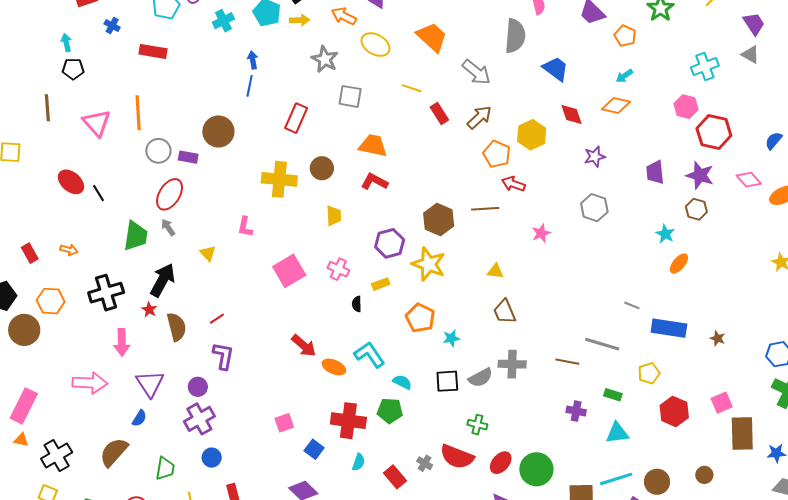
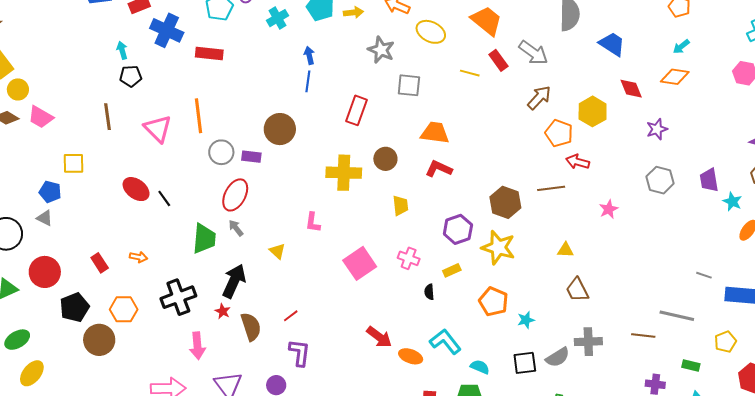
blue cross: (112, 26) -> (167, 30), size x2.0
red rectangle: (439, 114) -> (498, 60), moved
purple trapezoid: (655, 172) -> (709, 180), moved

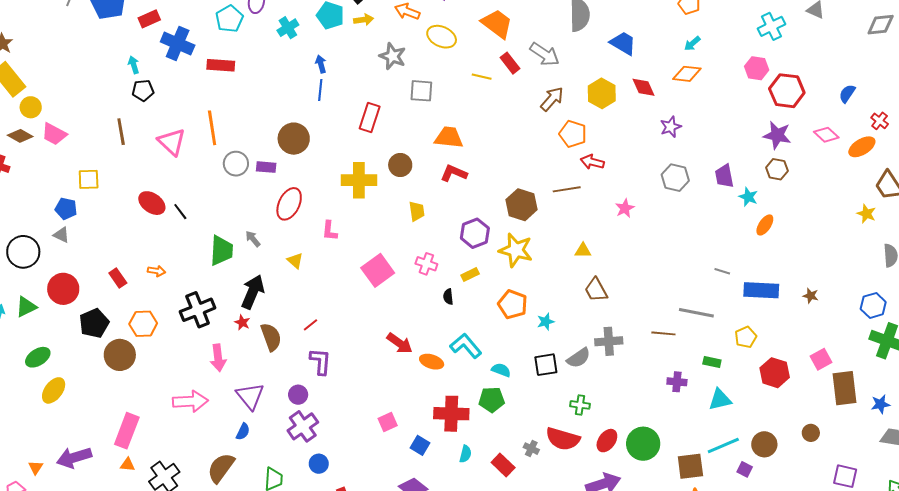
yellow hexagon: (593, 111) -> (602, 93), moved
red ellipse: (235, 195) -> (289, 204), moved

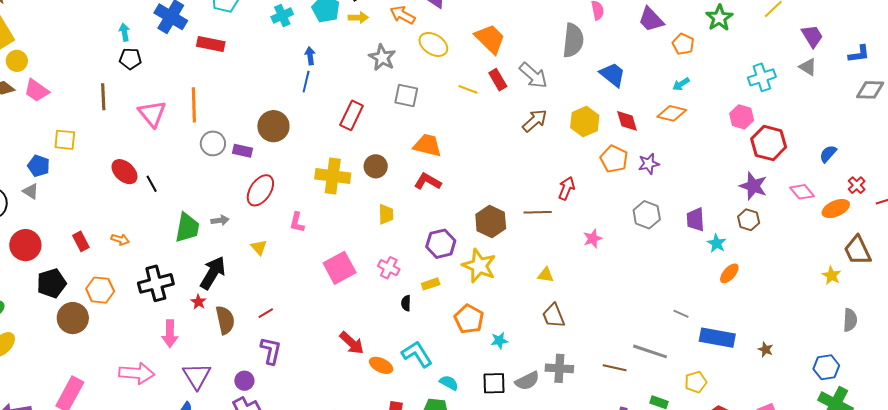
orange pentagon: (573, 134) -> (614, 159), moved
red arrow: (592, 162) -> (567, 188), turned 90
gray arrow: (253, 239) -> (220, 220), turned 114

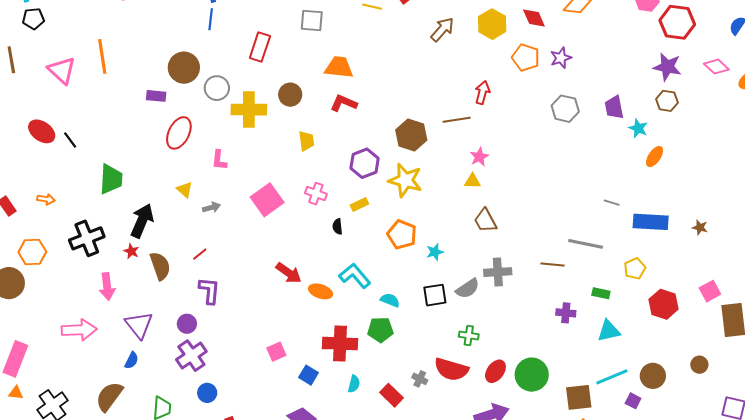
gray circle: (213, 143) -> (217, 88), moved
gray arrow: (220, 220) -> (211, 207), moved
pink star: (593, 239) -> (479, 157), moved

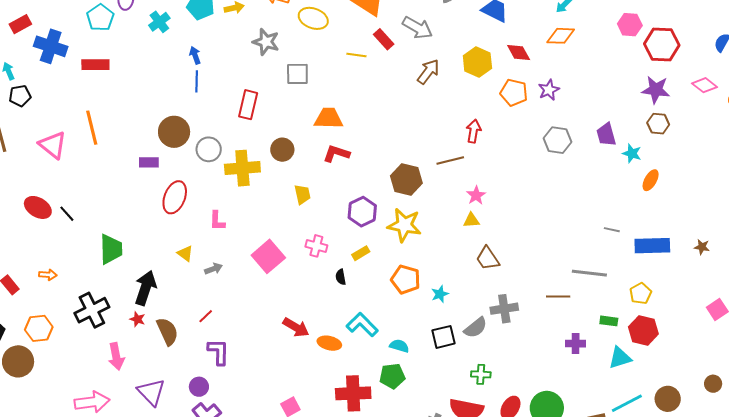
red hexagon: (664, 304) -> (643, 330), moved

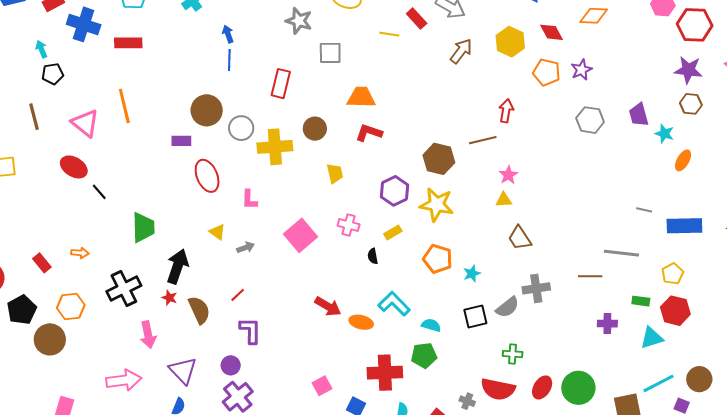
red ellipse: (175, 197) -> (207, 176), turned -44
red ellipse: (38, 207) -> (74, 167), moved

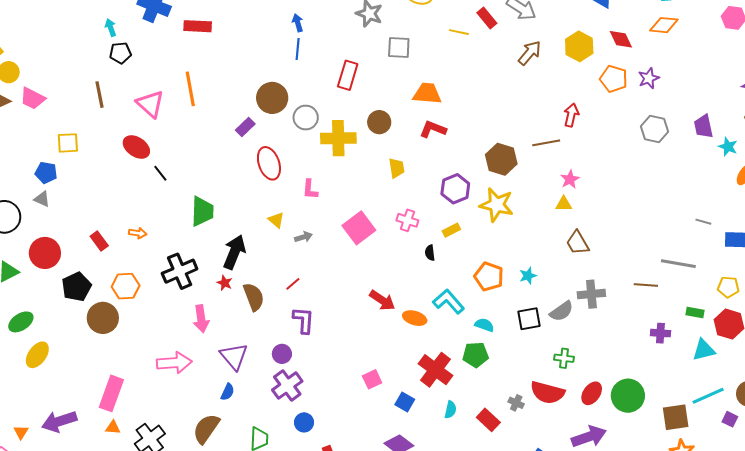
purple rectangle: (181, 141) -> (245, 127), turned -48
orange pentagon: (438, 259) -> (489, 277), moved
yellow pentagon: (673, 274) -> (728, 287), turned 30
red cross: (385, 373) -> (435, 370), turned 36

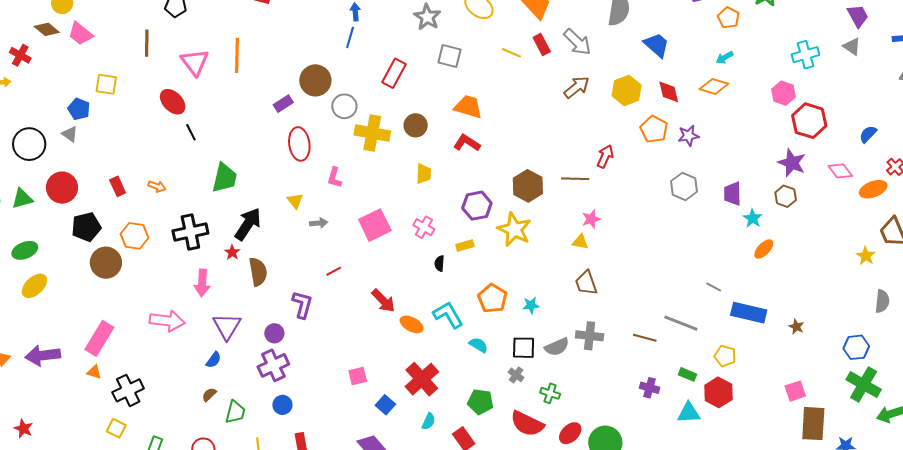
red line: (293, 284) -> (334, 271), moved
green pentagon: (476, 355) -> (480, 402), moved
gray cross: (516, 403) -> (516, 375), moved
brown semicircle: (206, 429) -> (209, 395), moved, size x0.5

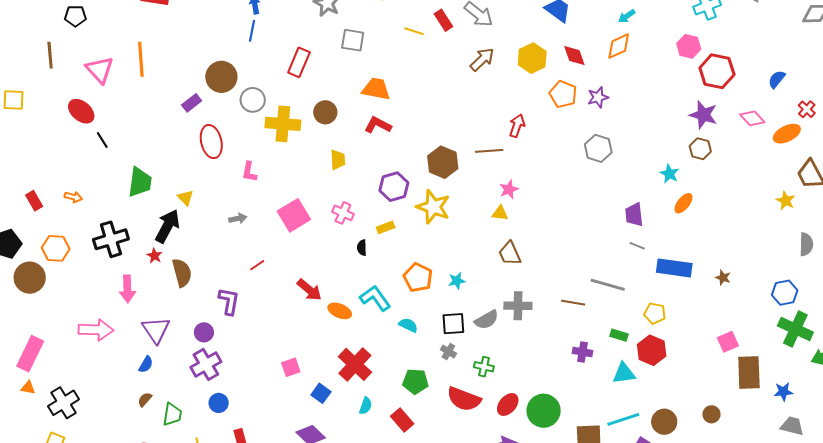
orange diamond: (714, 86) -> (619, 46), turned -36
purple trapezoid: (733, 194) -> (634, 215), moved
yellow triangle: (295, 201) -> (185, 198), moved

